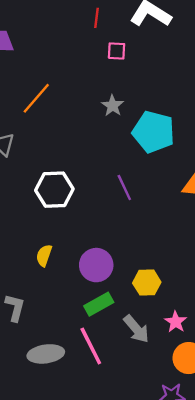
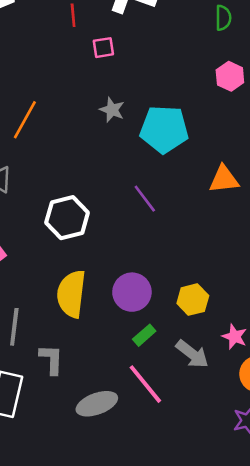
yellow semicircle: (44, 255) -> (71, 294), size x1.8
green rectangle: (99, 304) -> (144, 335), size x0.7

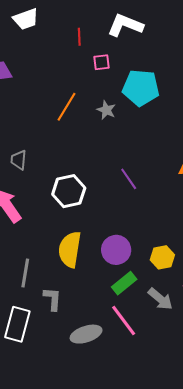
orange line: (25, 120) -> (67, 107), moved
cyan pentagon: (164, 129) -> (141, 88), moved
green rectangle: (144, 335) -> (124, 283), size x1.4

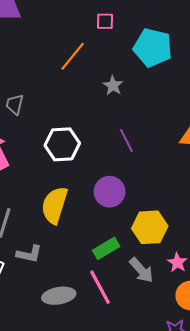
pink square: (101, 62) -> (105, 21), moved
gray star: (106, 110) -> (113, 86), moved
purple circle: (116, 250) -> (110, 192), moved
yellow hexagon: (162, 257) -> (150, 227), size x1.4
gray L-shape: (53, 299) -> (29, 254), turned 90

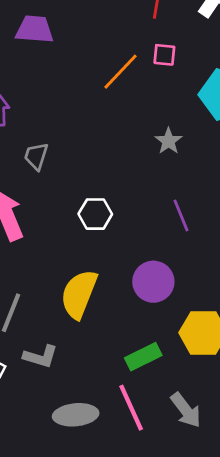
orange line: (73, 56) -> (121, 72), moved
white hexagon: (62, 144) -> (95, 214), size x0.7
gray arrow: (141, 270) -> (186, 410), moved

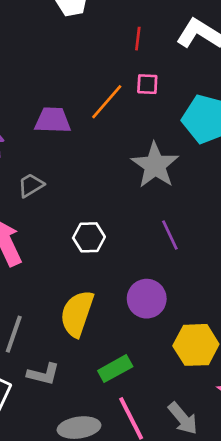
purple trapezoid: (35, 29) -> (53, 120), moved
gray star: (169, 141) -> (155, 165), size x1.8
gray trapezoid: (36, 156) -> (31, 185), turned 44
green rectangle: (143, 357) -> (115, 369), moved

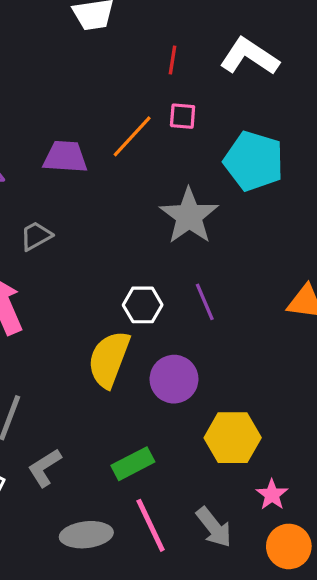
white hexagon: (89, 237) -> (143, 305), moved
yellow semicircle: (77, 314) -> (109, 359), moved
gray L-shape: (43, 374) -> (45, 468), turned 132

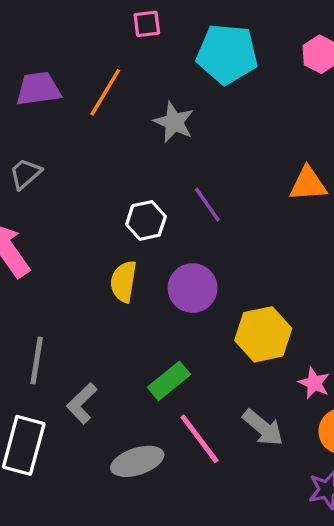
orange line: (132, 136) -> (105, 92), moved
gray star: (189, 216) -> (174, 122), size x0.7
yellow semicircle: (109, 359) -> (123, 282), size x0.7

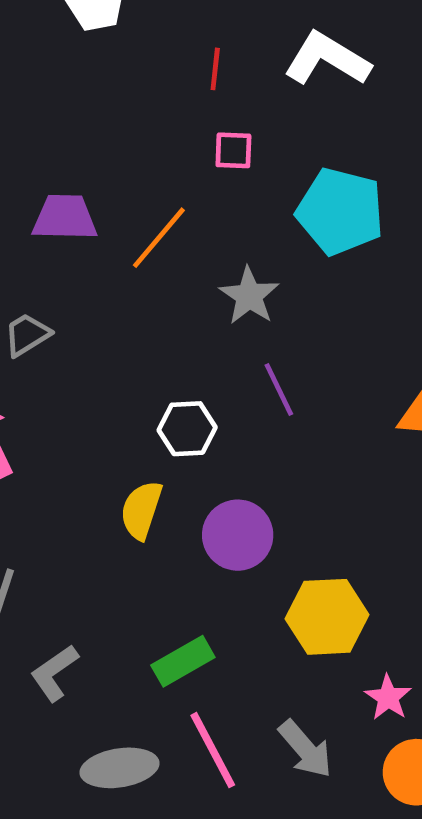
purple line: (207, 205) -> (279, 389), moved

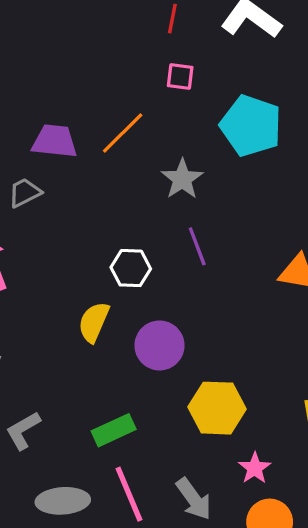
purple trapezoid: (65, 217) -> (55, 141), moved

